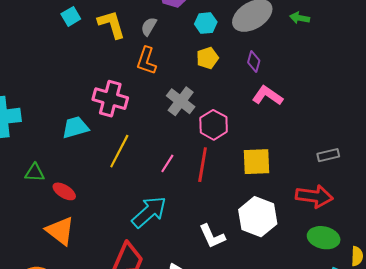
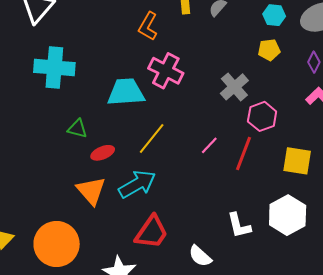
orange L-shape: (146, 61) -> (148, 26), moved
cyan trapezoid: (75, 127) -> (126, 92), size x1.4
yellow line: (119, 151) -> (152, 139), moved
red ellipse: (64, 191) -> (103, 153), turned -65
cyan arrow: (149, 212) -> (137, 184), moved

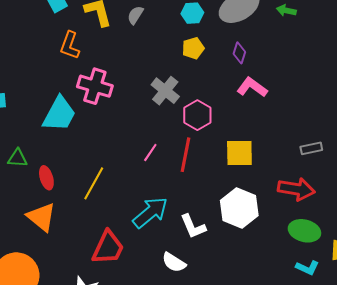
cyan trapezoid: (126, 92) -> (59, 114), turned 132
yellow line: (152, 139) -> (94, 183), moved
red ellipse: (103, 153) -> (46, 178), turned -75
cyan arrow: (137, 184) -> (150, 213), moved
white semicircle: (200, 256) -> (174, 262), moved

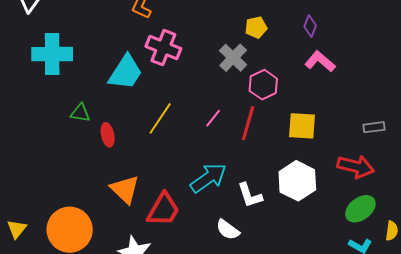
yellow pentagon: (193, 48) -> (256, 27), moved
yellow line: (94, 183) -> (160, 118), moved
orange triangle: (41, 217) -> (125, 189), moved
green ellipse: (304, 231) -> (360, 209), turned -56

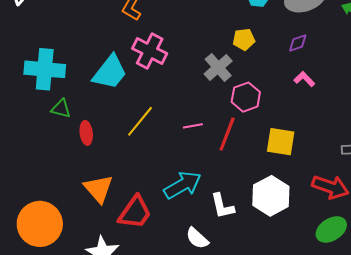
purple diamond: (310, 26) -> (298, 43), turned 45
cyan cross: (52, 54) -> (45, 69), moved
pink L-shape: (320, 61) -> (304, 79), size x0.7
pink line: (213, 118) -> (193, 126), turned 36

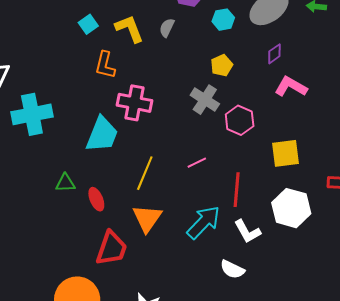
cyan cross: (45, 69) -> (32, 114), moved
pink L-shape: (304, 79) -> (291, 87), size x1.5
red line: (227, 134) -> (237, 190), moved
orange triangle: (98, 189) -> (147, 218), moved, turned 32
red trapezoid: (135, 212) -> (111, 248), moved

